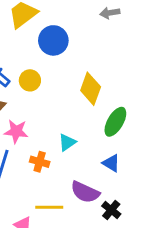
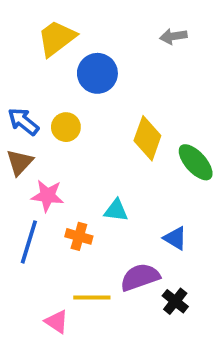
green ellipse: (115, 122) -> (196, 162), moved, turned -72
cyan triangle: (67, 142) -> (116, 210), turned 42
purple semicircle: (85, 192) -> (140, 277), turned 136

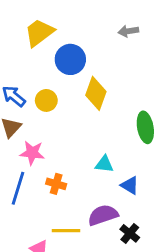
yellow diamond: (147, 138) -> (96, 93), moved
green ellipse: (196, 162) -> (145, 127), turned 32
cyan triangle: (116, 210) -> (104, 164), moved

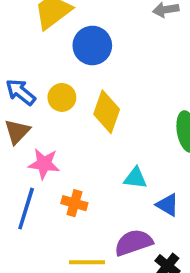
yellow diamond: (96, 93) -> (107, 112), moved

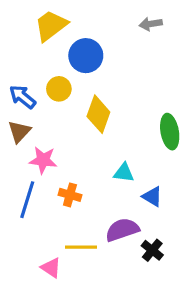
yellow circle: (62, 97) -> (59, 89), moved

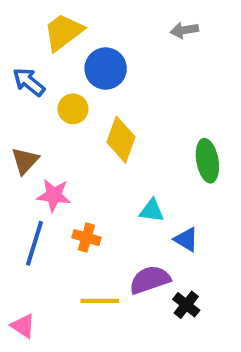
blue arrow: (22, 97) -> (29, 82), moved
pink triangle: (51, 268) -> (23, 326), moved

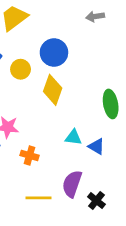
blue circle: (106, 69) -> (54, 53), moved
blue triangle: (186, 239) -> (96, 146), moved
purple semicircle: (150, 280) -> (72, 184), turned -52

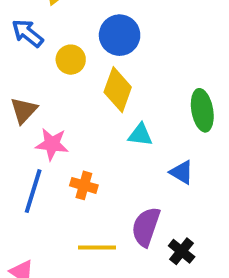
cyan triangle: (73, 137) -> (140, 135), moved

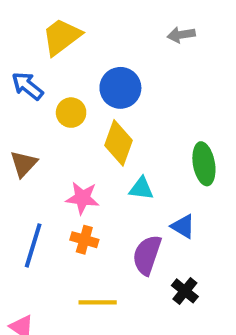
pink star: (52, 144) -> (82, 198), moved
purple semicircle: (146, 227) -> (147, 255), moved
black cross: (182, 251) -> (185, 291), moved

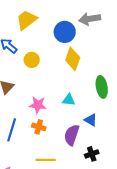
gray arrow: (181, 35) -> (90, 19), size x1.5
blue circle: (120, 88) -> (65, 32), moved
yellow diamond: (119, 143) -> (73, 59), moved
black cross: (185, 291) -> (92, 154), turned 32

